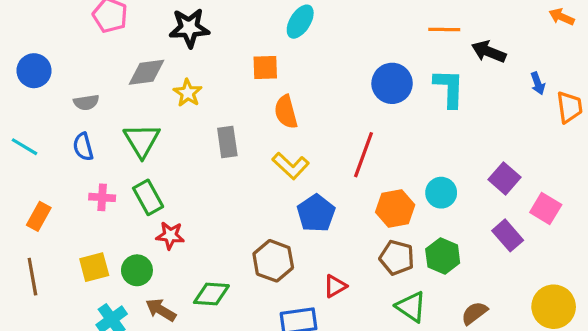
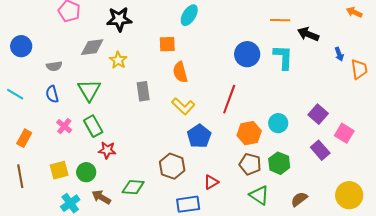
pink cross: (102, 197) -> (64, 126), turned 35

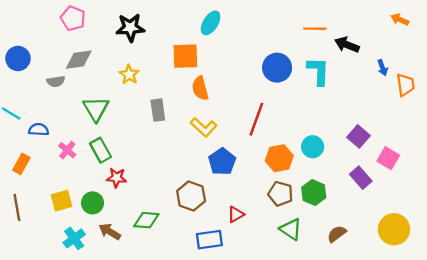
orange square: (167, 44) -> (185, 56), size x1.4
gray diamond: (92, 47) -> (79, 60), moved
blue semicircle: (52, 94) -> (39, 130), moved, turned 108

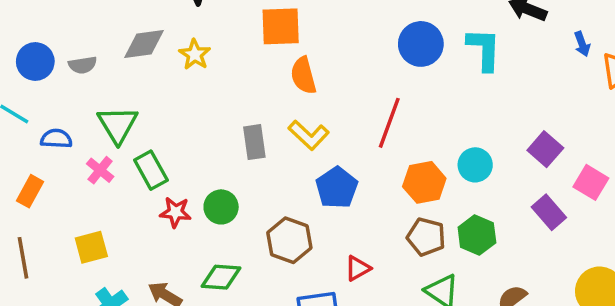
blue circle: (18, 58) -> (35, 61), moved
gray diamond: (79, 60) -> (144, 44), moved
green triangle: (96, 109) -> (118, 125), moved
gray rectangle: (158, 110) -> (254, 142), moved
green circle: (92, 203) -> (221, 207), moved

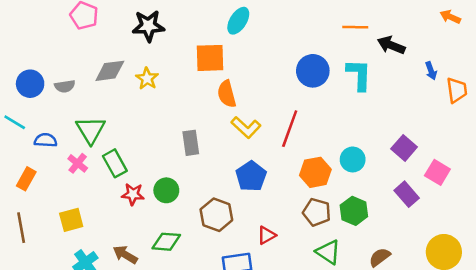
yellow L-shape: (309, 135) -> (246, 127), moved

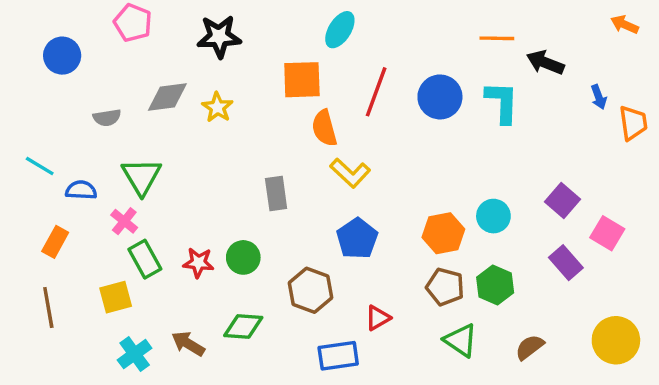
blue circle: (30, 84) -> (62, 56), moved
red line: (290, 129) -> (376, 92), moved
green rectangle: (115, 163) -> (145, 259), moved

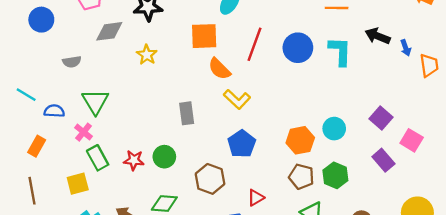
black arrow: (545, 62) -> (378, 36), moved
gray diamond: (167, 97) -> (109, 31), moved
orange semicircle: (324, 128) -> (219, 69), turned -30

